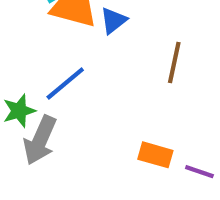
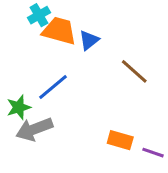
brown line: (174, 63) -> (134, 71), turned -60
gray arrow: (40, 140) -> (34, 129), turned 45

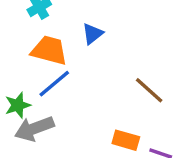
orange trapezoid: (59, 31) -> (49, 50), moved
brown line: (134, 71) -> (149, 90), moved

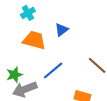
blue line: (54, 84) -> (53, 71), moved

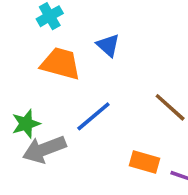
blue triangle: (61, 30) -> (108, 45), turned -40

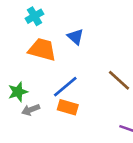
gray arrow: (44, 149) -> (31, 110), size x0.6
orange rectangle: (145, 162) -> (68, 107), moved

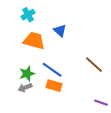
blue line: (65, 87) -> (52, 70), turned 75
green star: (18, 92) -> (27, 74), moved

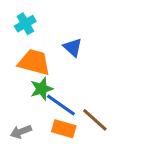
brown line: (94, 65) -> (95, 120), moved
green star: (27, 74) -> (42, 89), moved

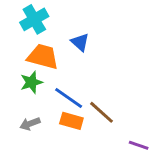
cyan cross: (25, 24) -> (34, 19), size x1.4
green star: (42, 89) -> (31, 82), moved

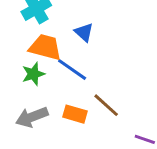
blue line: (69, 98) -> (72, 69), moved
gray arrow: (30, 124) -> (32, 117), size x1.5

